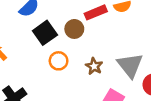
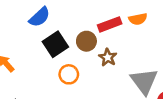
brown star: (94, 66) -> (108, 57), moved

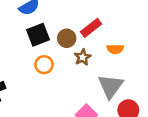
orange semicircle: (138, 19) -> (115, 49), moved
red rectangle: (110, 24) -> (91, 28), turned -30

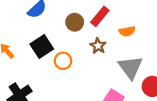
black square: (38, 35) -> (42, 46), moved
brown circle: (67, 38) -> (75, 22), moved

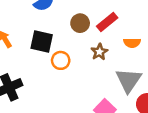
black square: (42, 46) -> (42, 42), turned 35

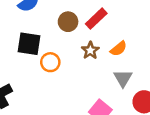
orange semicircle: (132, 43) -> (119, 49), moved, turned -35
gray triangle: (128, 80) -> (123, 78), size x0.7

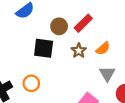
black square: (29, 44) -> (44, 48), moved
orange circle: (50, 62) -> (31, 83), moved

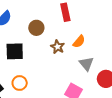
red rectangle: (83, 23) -> (65, 12), moved, turned -48
black square: (44, 48) -> (15, 51), moved

